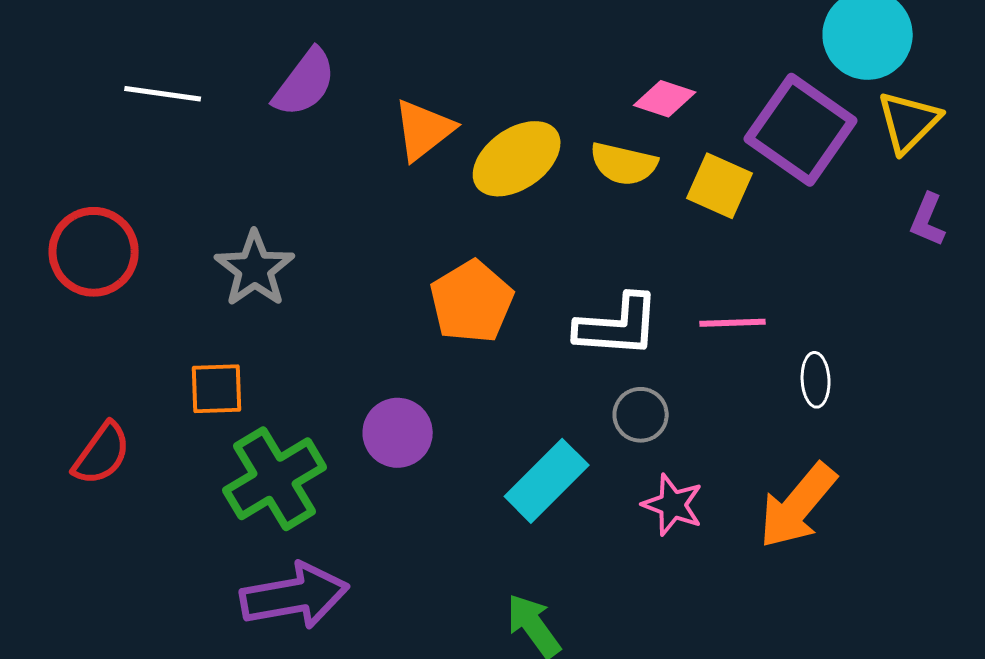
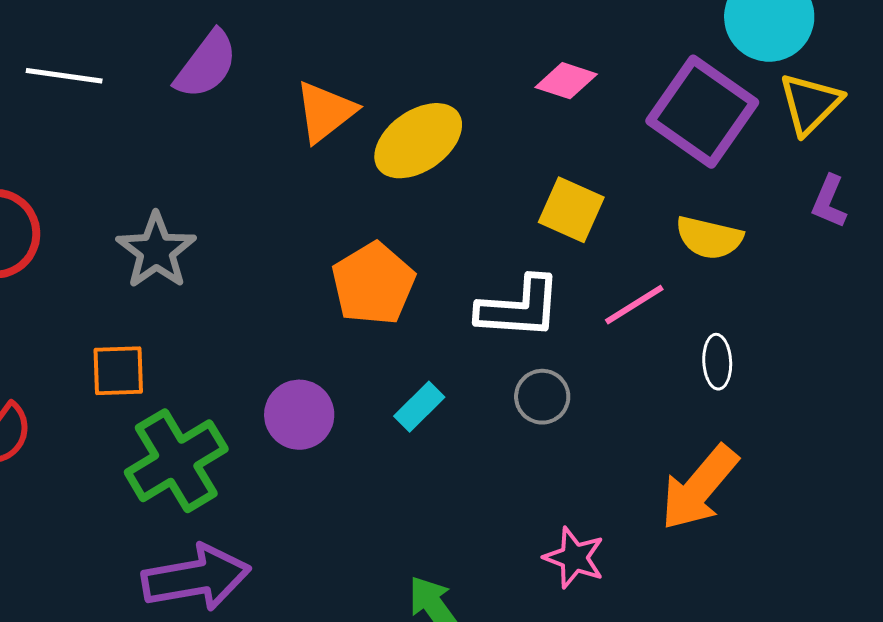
yellow semicircle: (624, 164) -> (709, 238), moved
yellow square: (720, 186) -> (571, 210), moved
pink line: (733, 323) -> (634, 305), turned -30
cyan rectangle: (547, 481) -> (419, 407), moved, size x0.6
pink star: (673, 505) -> (574, 558), moved

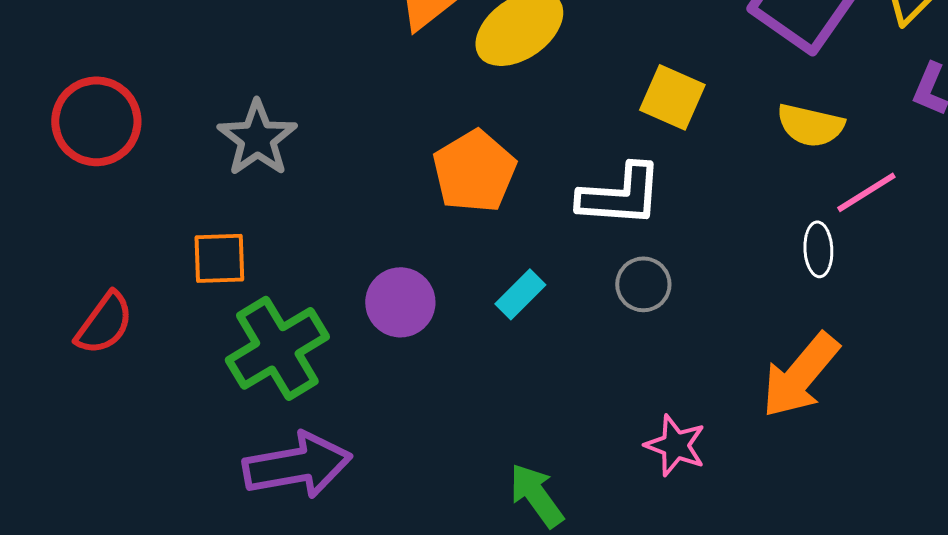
pink line: (634, 305) -> (866, 192), moved

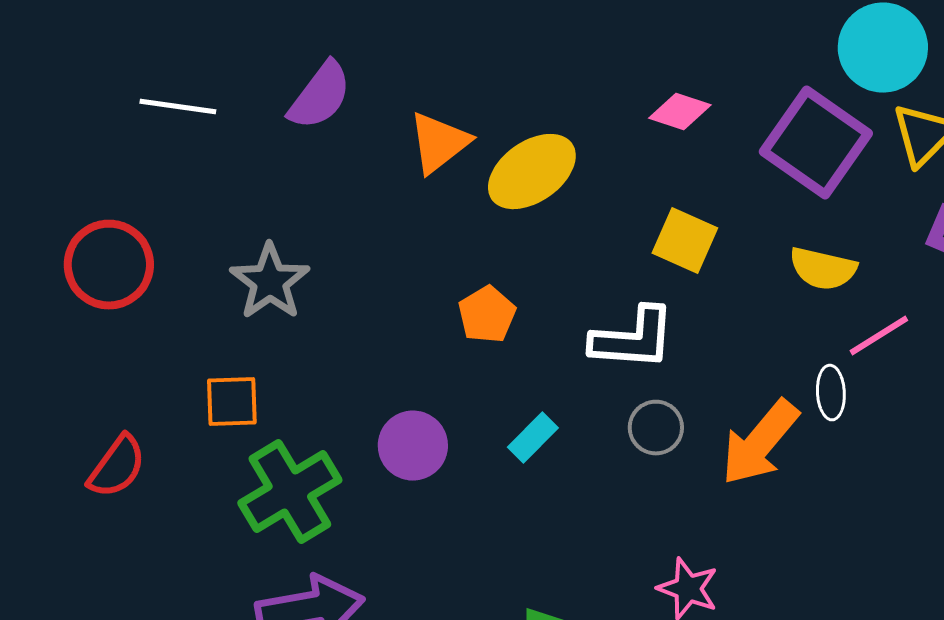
orange pentagon: (474, 171) -> (487, 315), size x0.7
orange arrow: (800, 375) -> (760, 443), moved

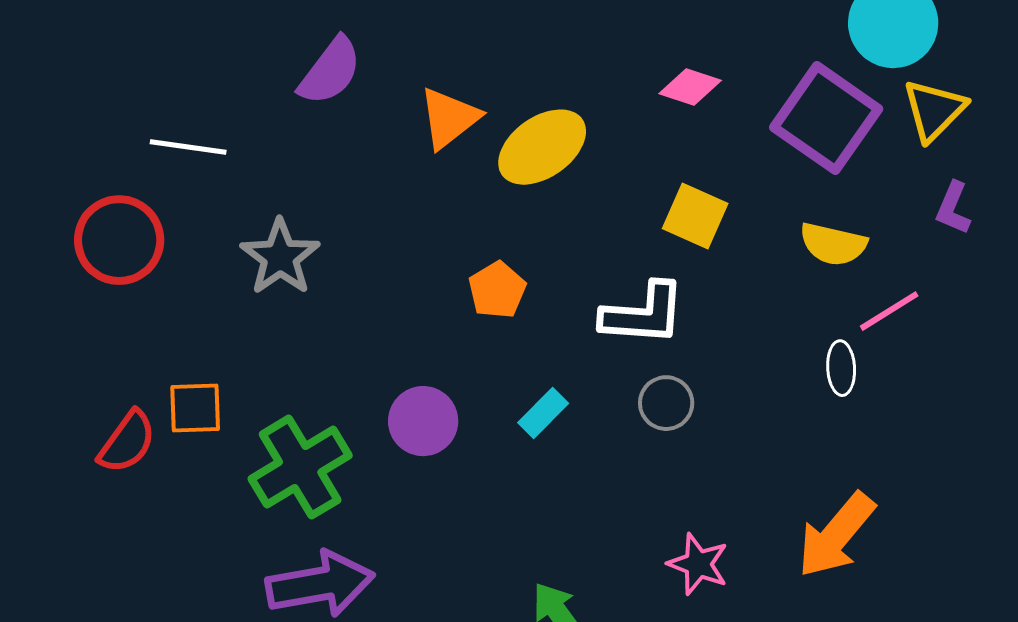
white line: (178, 107) -> (188, 147), moved
orange square: (232, 402) -> (195, 408), moved
orange arrow: (760, 443) -> (836, 535), moved

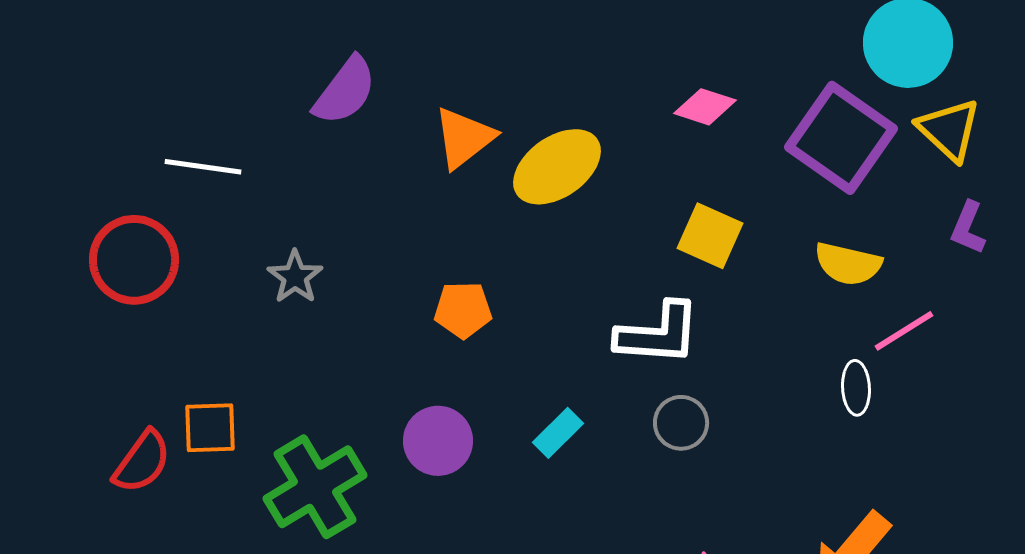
yellow triangle: (934, 110) -> (949, 130), turned -32
gray star: (280, 257) -> (295, 277), size x0.7
orange pentagon: (497, 290) -> (463, 310), moved, turned 30

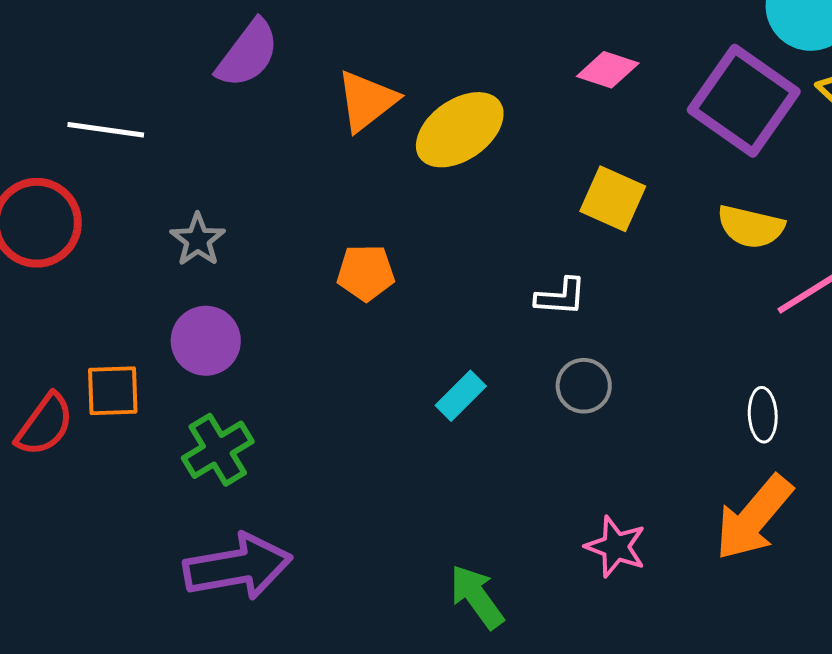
white L-shape: (658, 334) -> (561, 297), size x0.6
white ellipse: (856, 388) -> (763, 415), moved
purple circle: (438, 441) -> (206, 341), moved
green cross: (315, 487) -> (218, 450), size x0.7

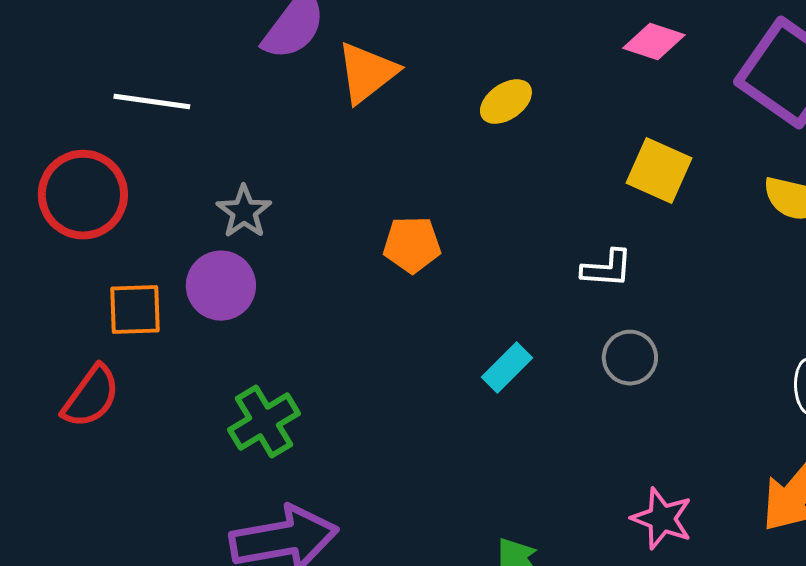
orange triangle: (367, 101) -> (367, 73), moved
yellow ellipse: (460, 130) -> (506, 102), size x0.6
purple circle: (206, 341) -> (221, 286), moved
orange square: (113, 391) -> (135, 310), moved

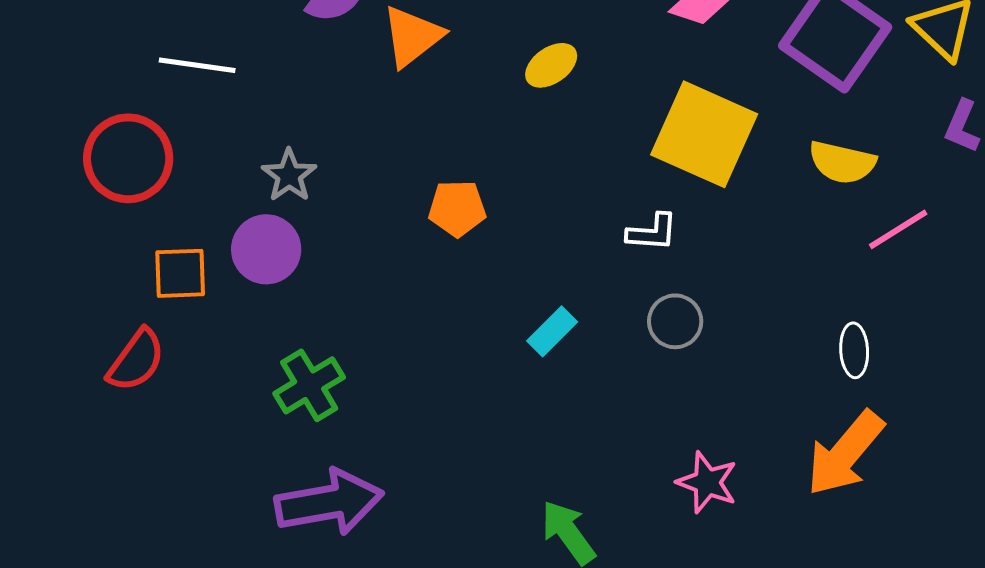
yellow square: (659, 171) -> (704, 134), size x1.6

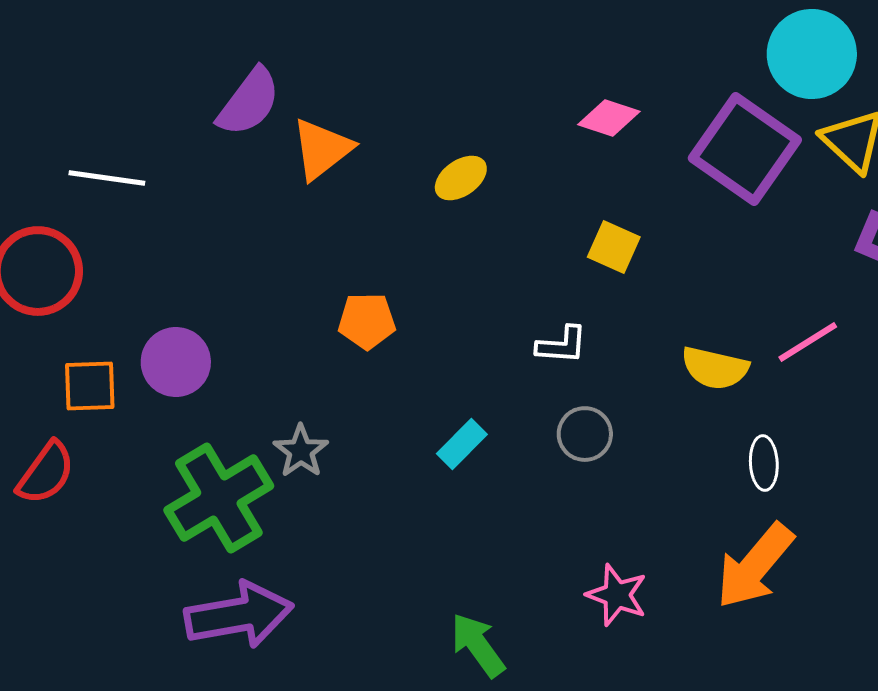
yellow square: (704, 134) -> (614, 247), size x0.5
yellow semicircle: (842, 162) -> (715, 368), moved
gray star: (289, 175) -> (301, 451), moved
green cross: (309, 385) -> (219, 498), size x1.5

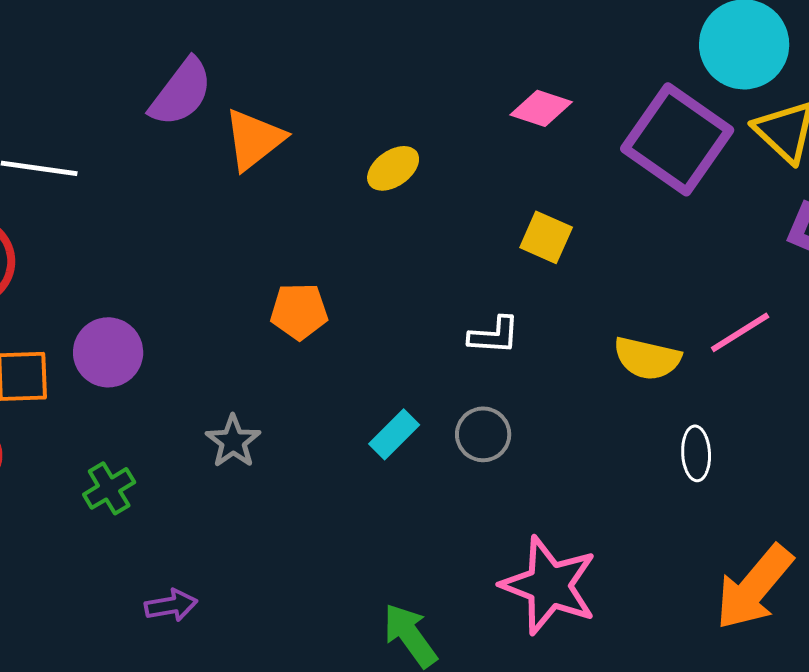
gray circle: (585, 434) -> (483, 434), moved
green cross: (219, 498) -> (109, 488), moved, size x0.5
orange arrow: (755, 566) -> (754, 587), moved
pink star: (617, 595) -> (549, 585), size x1.6
purple arrow: (239, 615) -> (171, 605), size x0.5

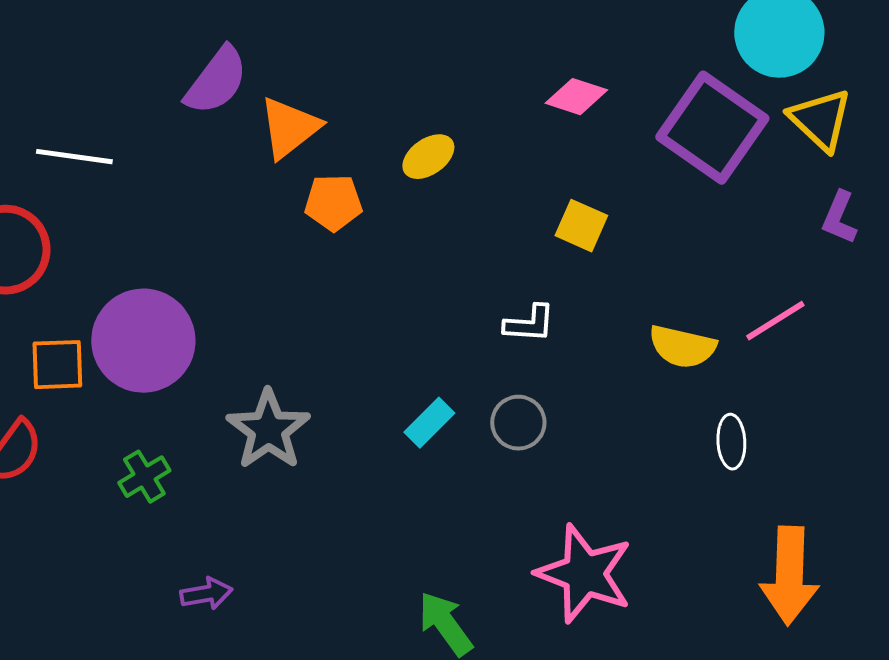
orange pentagon: (299, 311) -> (333, 203), moved
purple circle: (108, 352) -> (143, 341), size x1.5
gray star: (233, 441) -> (268, 430), size x1.5
orange arrow: (754, 587) -> (789, 576), turned -38

